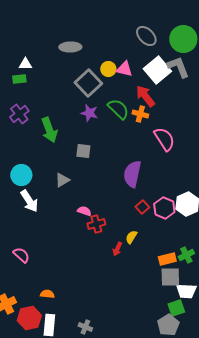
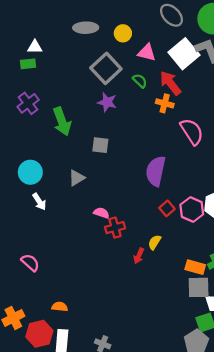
yellow circle: (108, 69) -> (123, 33), moved
green semicircle: (118, 109) -> (140, 81), moved, size x0.6
white arrow: (29, 201) -> (39, 202), size x0.7
orange rectangle: (167, 259) -> (195, 267), turned 30

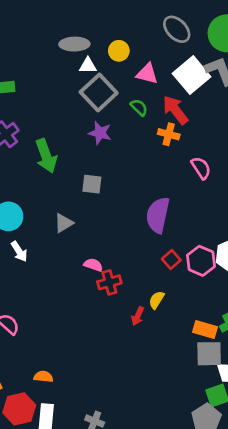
white triangle: (35, 47) -> (88, 66), moved
pink semicircle: (192, 132) -> (201, 168), size x0.7

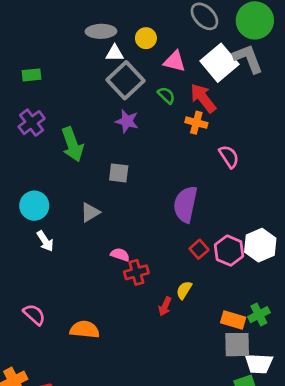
orange semicircle: (43, 377) -> (85, 330), moved, size x1.5

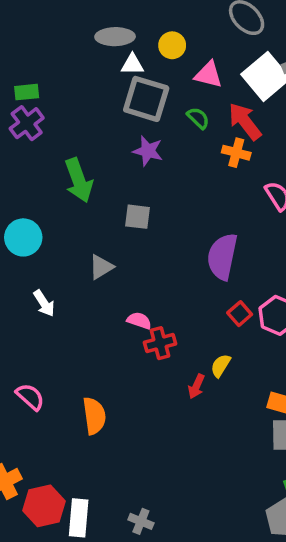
gray square: (125, 80) -> (146, 99), turned -30
purple cross: (32, 123) -> (27, 123), moved
cyan circle: (34, 206) -> (23, 237), moved
orange semicircle: (85, 330) -> (94, 416), turned 76

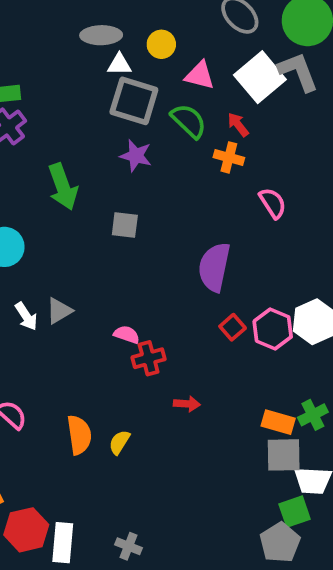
green semicircle: (198, 118) -> (189, 121), size x1.5
red arrow: (245, 121) -> (238, 125), size x0.6
gray triangle: (101, 267) -> (59, 311), moved
yellow semicircle: (221, 366) -> (119, 442), moved
red arrow: (196, 386) -> (187, 404), turned -110

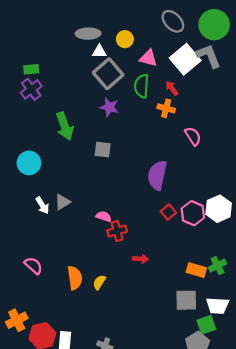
gray square: (134, 101) -> (108, 74), turned 32
green semicircle: (189, 121) -> (142, 86), turned -130
gray square: (284, 455) -> (186, 300), moved

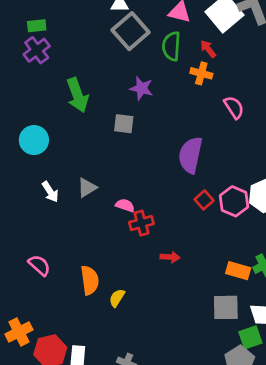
purple star: (109, 107) -> (141, 88), moved
gray triangle: (62, 202) -> (87, 188), moved
yellow semicircle: (99, 282) -> (117, 298), moved

